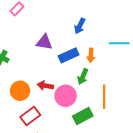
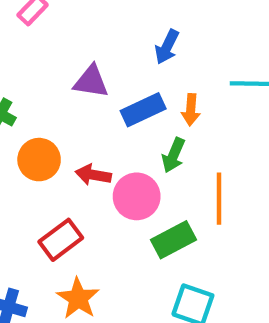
orange circle: (20, 91) -> (39, 160), moved

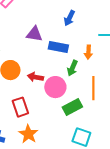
blue rectangle: (143, 110) -> (58, 47), turned 36
orange arrow: (191, 110) -> (88, 52), moved
red rectangle: (61, 240) -> (20, 107), turned -72

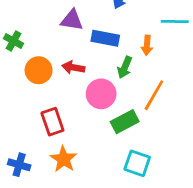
red arrow: (35, 77) -> (73, 67), moved
orange line: (93, 88) -> (154, 95), turned 30

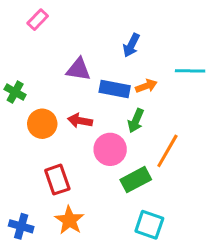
orange arrow: (147, 45) -> (146, 86), moved, turned -114

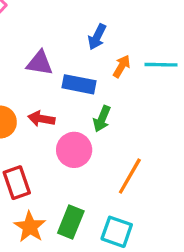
orange arrow: (146, 86) -> (122, 66), moved, turned -40
orange line: (167, 151) -> (130, 176), moved
green rectangle: (136, 180) -> (71, 222), moved, turned -40

